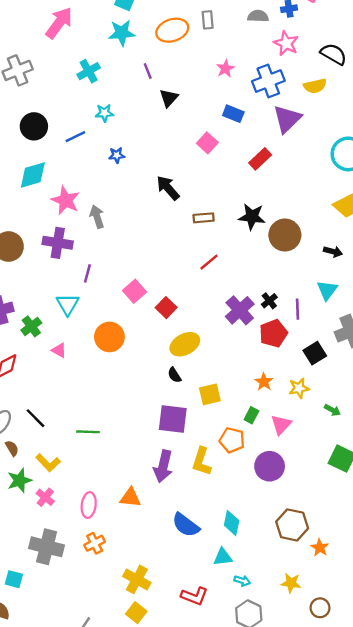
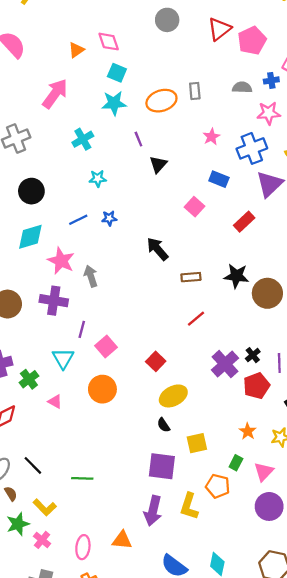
pink star: (286, 43) -> (269, 113), turned -30
blue line: (75, 137) -> (78, 220), moved
pink square: (135, 291) -> (106, 346), moved
purple circle: (270, 466) -> (269, 506), moved

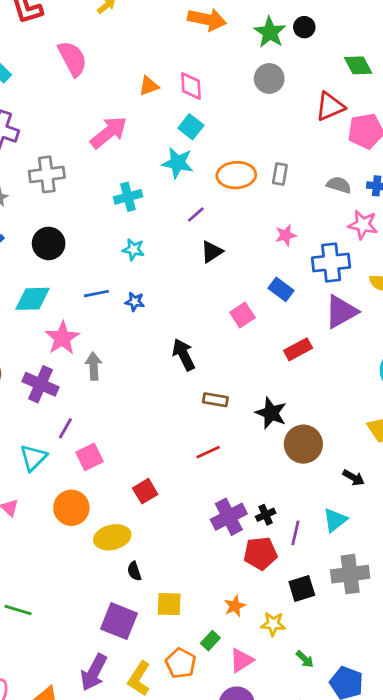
purple line: (138, 139) -> (196, 214), turned 56
yellow ellipse: (173, 396) -> (112, 537), moved

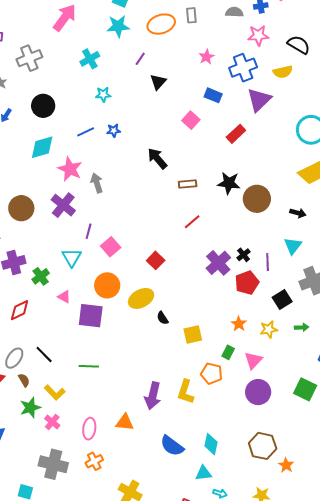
purple cross: (41, 384) -> (63, 205), turned 30
purple square: (119, 621) -> (91, 316), moved
green arrow: (305, 659) -> (302, 327), moved, turned -32

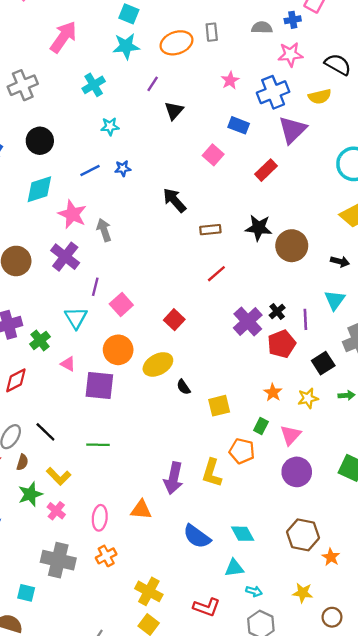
brown semicircle: (24, 380) -> (22, 462), turned 48
cyan diamond: (211, 444) -> (243, 534), turned -40

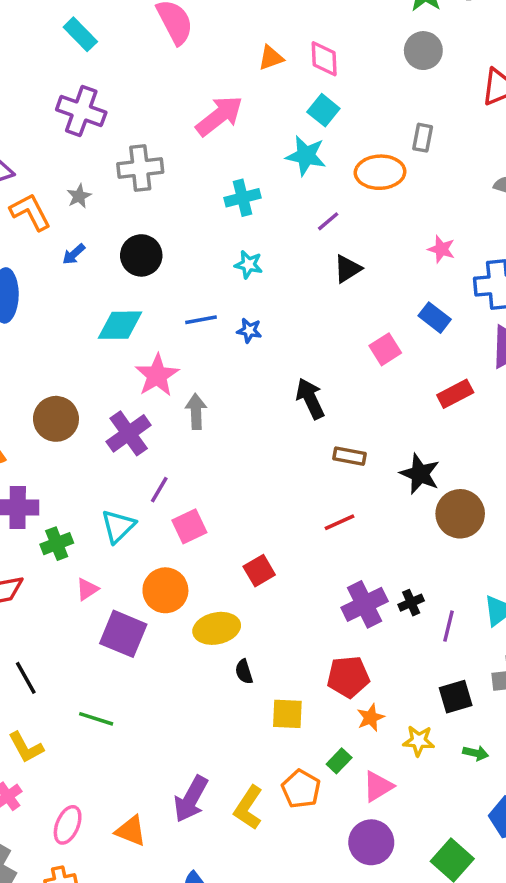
gray rectangle: (212, 32) -> (423, 138), moved
pink star: (230, 80) -> (441, 249), turned 30
red pentagon: (282, 344) -> (348, 677), moved
pink triangle: (68, 364) -> (87, 589), turned 42

